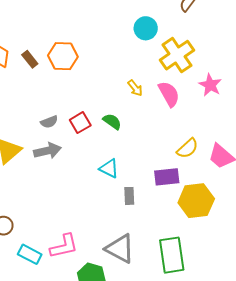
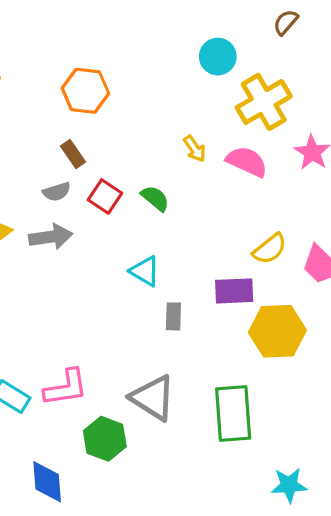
brown rectangle: (30, 59) -> (73, 154), moved
pink semicircle: (169, 94) -> (247, 162), turned -40
red square: (80, 123) -> (105, 196), turned -30

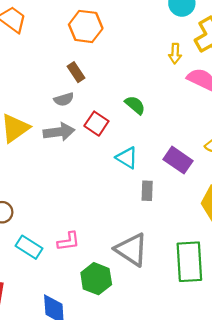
yellow arrow: (195, 149) -> (175, 54), moved, turned 36
red square: (105, 196) -> (96, 124), moved
purple rectangle: (234, 291) -> (178, 160), moved, turned 36
pink L-shape: (66, 388) -> (68, 241), size x0.7

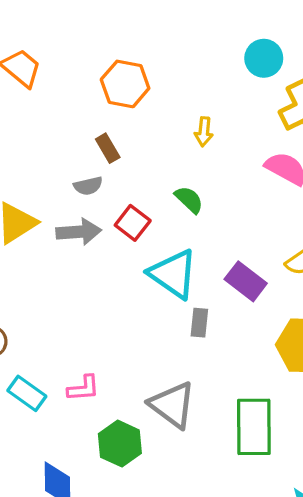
yellow arrow: (175, 54) -> (204, 132), moved
cyan triangle: (127, 158) -> (173, 274), size x1.6

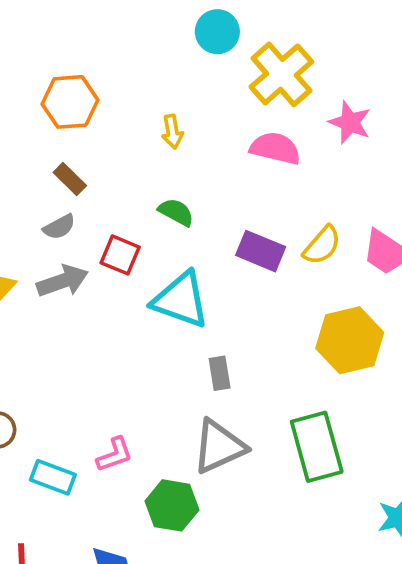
purple rectangle: (246, 281) -> (261, 251), moved
gray rectangle: (199, 323) -> (220, 373), moved
gray triangle: (172, 405) -> (219, 447), turned -46

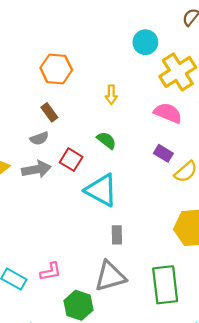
purple rectangle: (261, 251) -> (163, 153), moved, size x0.7

